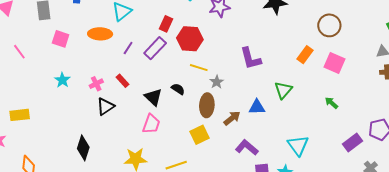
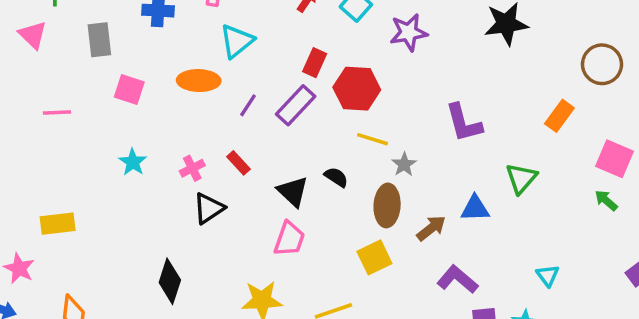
pink line: (19, 52) -> (57, 112), turned -56
pink square: (334, 63) -> (614, 159), moved
cyan triangle: (298, 145) -> (548, 275), size x0.6

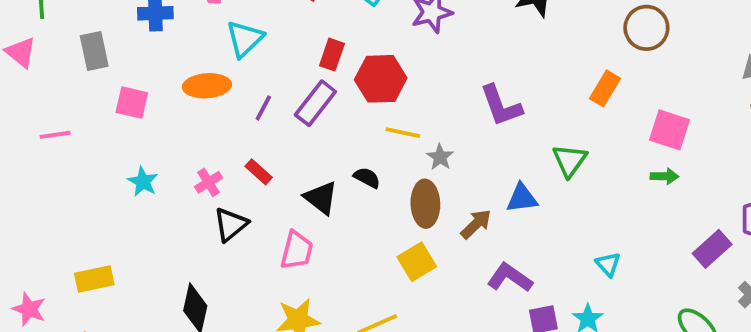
green arrow: (606, 200) -> (665, 176), turned 145
yellow rectangle: (58, 224) -> (94, 279), moved
pink trapezoid: (289, 239) -> (297, 250), moved

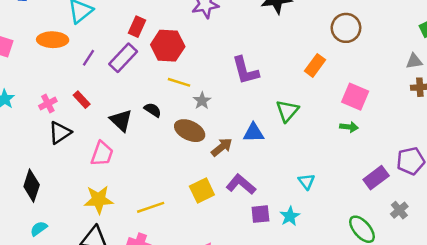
brown ellipse: (425, 204) -> (190, 131), turned -68
yellow square: (417, 262) -> (202, 191), moved

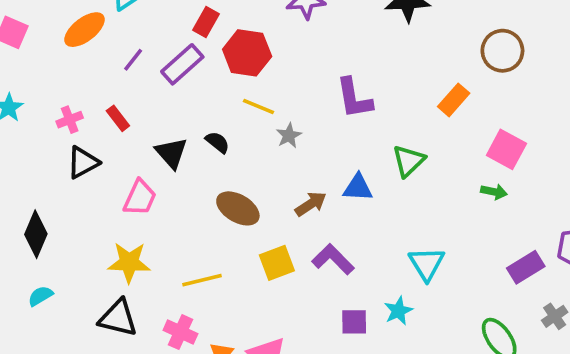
orange ellipse: (53, 40) -> (85, 30), turned -44
brown ellipse: (190, 131) -> (238, 208), moved
cyan triangle: (306, 182) -> (427, 264), size x1.5
purple square: (260, 214) -> (354, 322), moved

